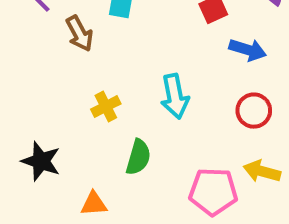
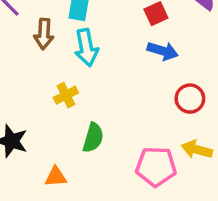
brown arrow: (80, 34) -> (44, 34), turned 32
blue arrow: (248, 50) -> (163, 51), moved
cyan arrow: (175, 96) -> (86, 48), moved

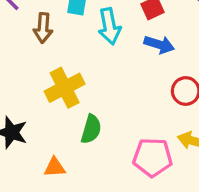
cyan arrow: (86, 48) -> (109, 26), moved
yellow cross: (66, 95) -> (65, 88), size x1.6

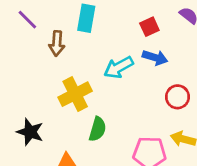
cyan arrow: (109, 26) -> (119, 67), moved, turned 72

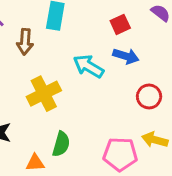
cyan arrow: (119, 67) -> (88, 66), turned 60
green semicircle: (98, 129) -> (61, 144), moved

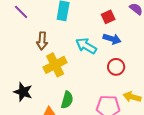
brown arrow: (25, 42) -> (42, 41), moved
red circle: (149, 96) -> (116, 67), moved

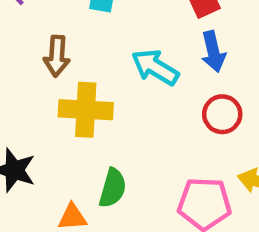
blue arrow: (112, 39) -> (213, 52), turned 60
yellow cross: (55, 65) -> (86, 110), turned 30

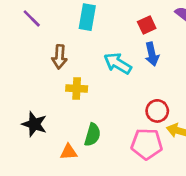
yellow cross: (86, 110) -> (77, 88), size x0.7
red circle: (222, 114) -> (157, 111), moved

